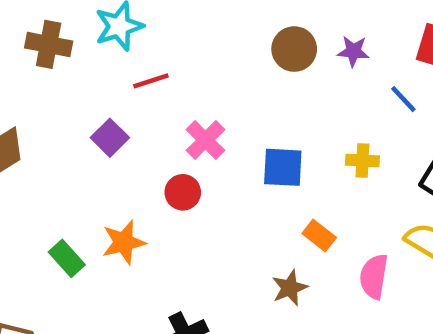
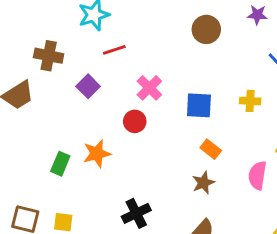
brown cross: (49, 44) -> (49, 56), moved
purple star: (353, 51) -> (257, 15), moved
orange rectangle: (319, 236) -> (211, 149), moved
green rectangle: (67, 258) -> (60, 164), turned 65

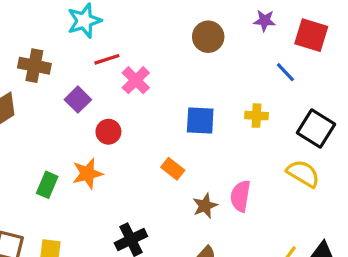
pink cross: (149, 88) -> (136, 80), moved
red circle: (135, 121) -> (108, 132), moved
orange rectangle: (211, 149) -> (173, 169), moved
pink semicircle: (257, 175) -> (240, 196), moved

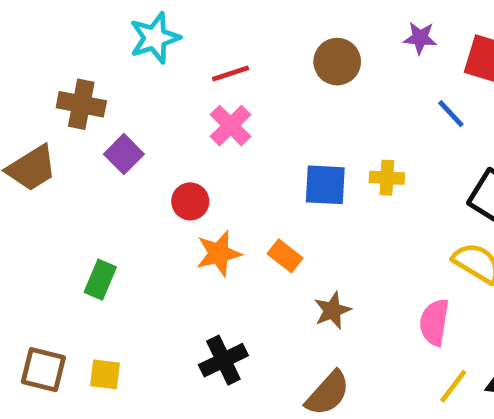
red line: (107, 59) -> (231, 73), moved
purple square: (78, 100) -> (124, 154), moved
yellow cross: (256, 116) -> (387, 178), moved
orange star: (87, 174) -> (219, 254), moved
pink semicircle: (240, 196) -> (434, 322), moved

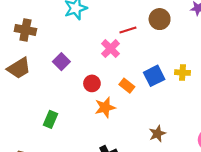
red line: (231, 73) -> (128, 30), moved
brown cross: (81, 104) -> (25, 30), moved
blue square: (325, 185) -> (154, 76), turned -30
orange rectangle: (285, 256) -> (127, 86), moved

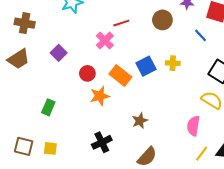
brown circle: (160, 19) -> (162, 20), moved
orange rectangle: (127, 86) -> (120, 75), size x1.5
brown star: (157, 134) -> (140, 121), moved

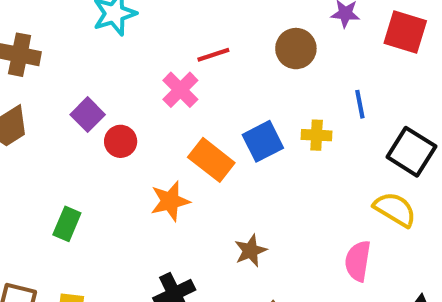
blue line: (200, 35) -> (360, 104), moved, turned 32
red circle: (87, 73) -> (121, 141), moved

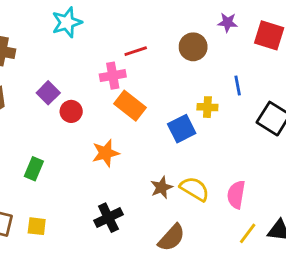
pink cross: (180, 90) -> (113, 76), turned 35
blue square: (263, 141) -> (182, 129), moved
orange rectangle: (211, 160) -> (130, 106), moved
yellow semicircle: (395, 209) -> (195, 189), moved

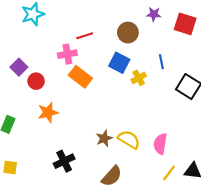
yellow cross: (207, 107) -> (139, 78), turned -32
blue square: (182, 129) -> (119, 63), moved, turned -36
orange star: (106, 153) -> (48, 112), moved

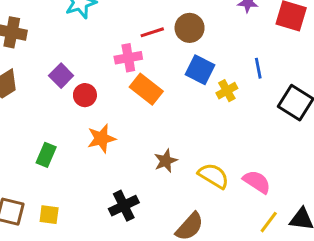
brown circle: (128, 33) -> (190, 28), moved
brown star: (104, 138) -> (166, 161), moved
pink semicircle: (160, 144) -> (257, 182), turned 114

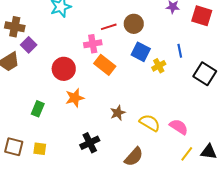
purple square: (61, 76) -> (29, 45), moved
red circle: (85, 95) -> (64, 69), size x1.5

